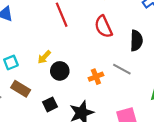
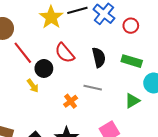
yellow arrow: (44, 57) -> (33, 86), moved, turned -64
black circle: (60, 71) -> (44, 68), moved

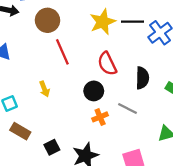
black circle: (44, 68) -> (94, 91), moved
yellow arrow: (33, 86) -> (45, 89), moved

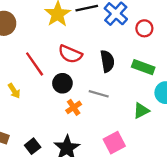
red line: (62, 52) -> (35, 64), moved
red semicircle: (107, 64) -> (70, 54), turned -30

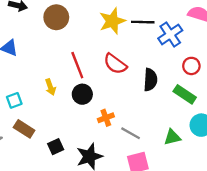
red circle: (144, 28) -> (191, 66), moved
black circle: (62, 83) -> (82, 94), moved
gray line: (99, 94) -> (131, 133), moved

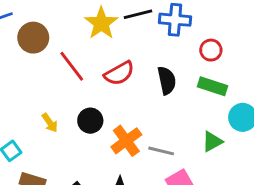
blue cross: (170, 34) -> (175, 20), turned -35
red semicircle: (115, 64) -> (119, 73), turned -50
red line: (77, 65) -> (72, 66), moved
orange cross: (106, 118) -> (126, 141), size x1.5

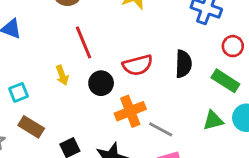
red line: (72, 66) -> (84, 42), moved
red semicircle: (119, 73) -> (138, 65), moved
green triangle: (212, 142) -> (213, 121), moved

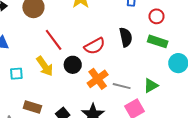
yellow arrow: (62, 75) -> (45, 66), size x1.5
cyan square: (19, 92) -> (16, 74), moved, turned 32
green triangle: (213, 121) -> (151, 86), moved

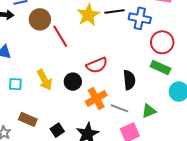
red circle: (157, 16) -> (162, 42), size x1.5
black semicircle: (126, 37) -> (129, 80), moved
red line: (54, 40) -> (60, 36), moved

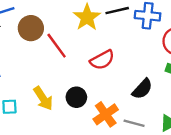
red semicircle: (97, 65) -> (102, 60), moved
black semicircle: (129, 80) -> (142, 89), turned 54

